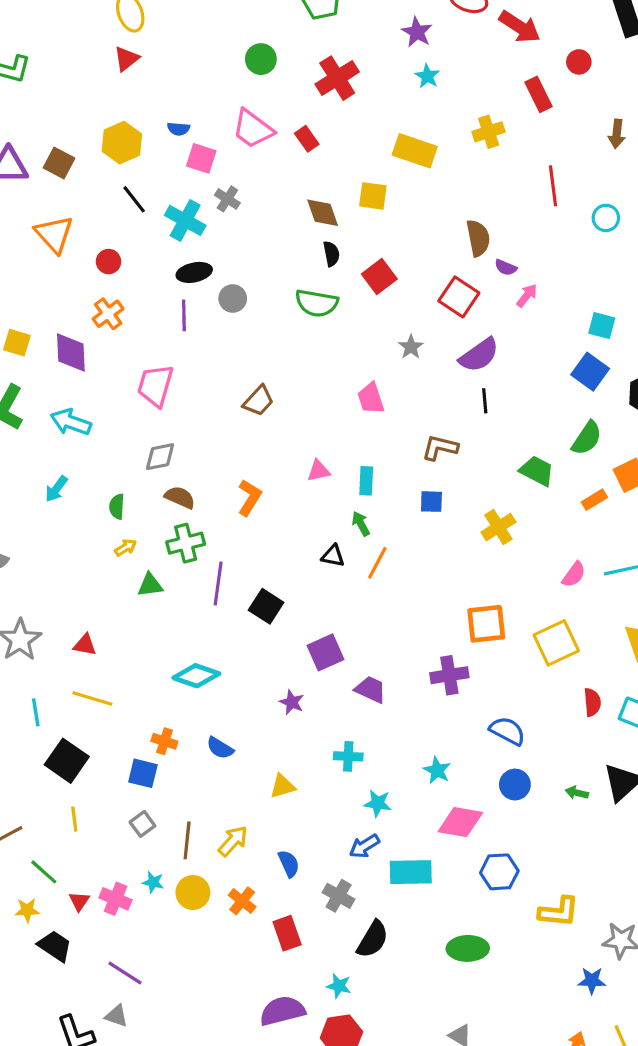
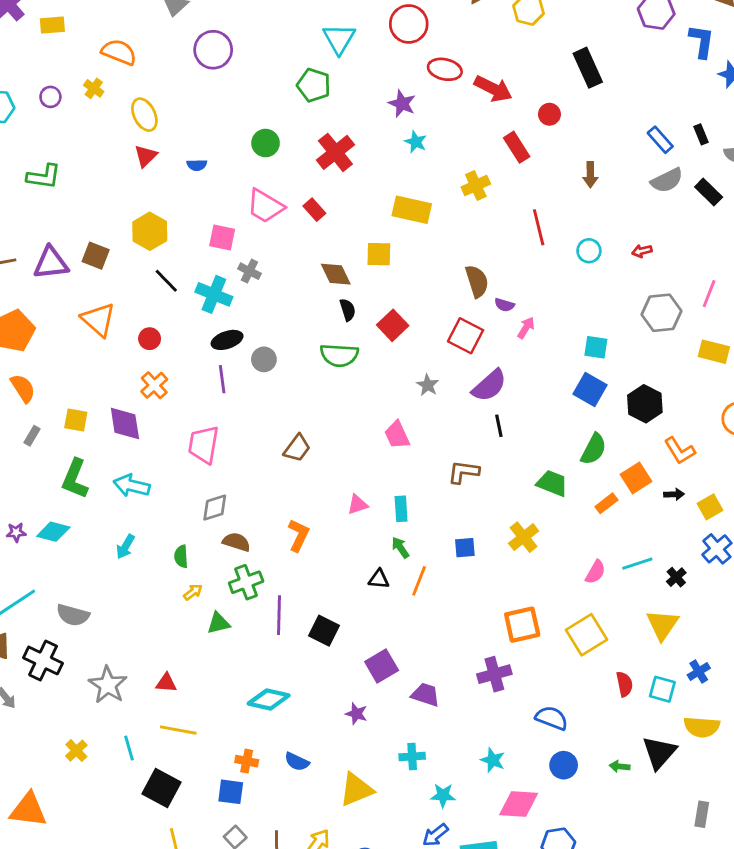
blue semicircle: (179, 129) -> (197, 165), moved
blue square: (431, 502) -> (465, 548), moved
yellow triangle: (282, 786) -> (356, 790), size x1.5

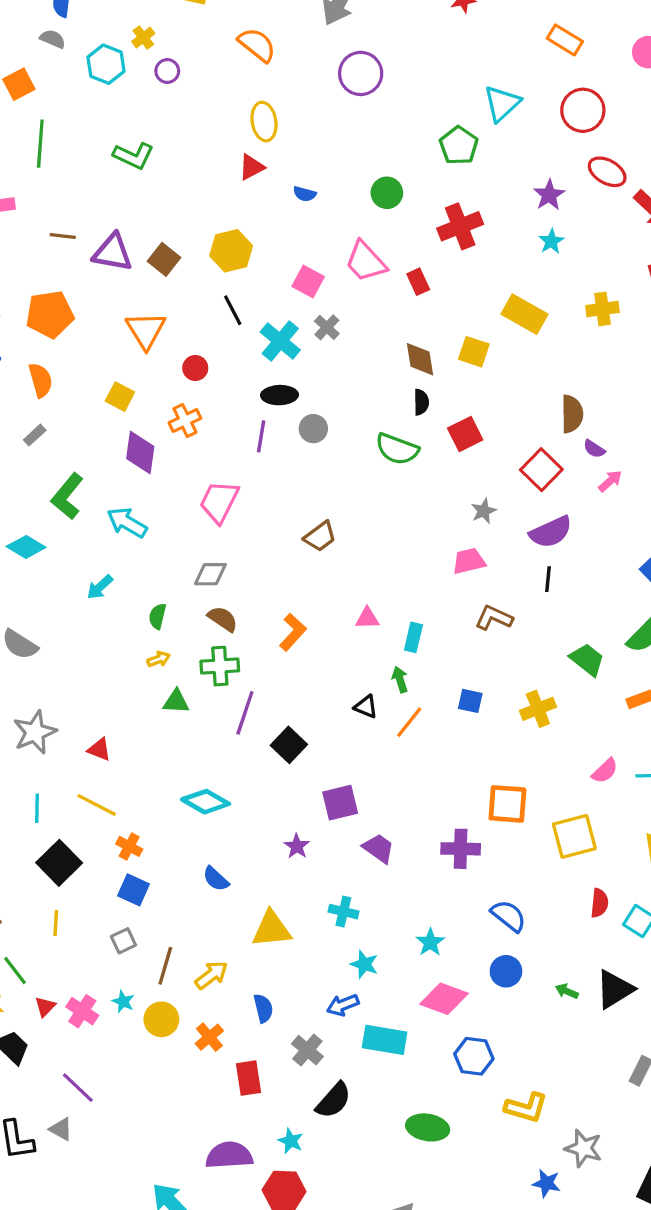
yellow cross: (94, 88) -> (143, 37), moved
yellow square: (76, 420) -> (120, 397), moved
pink trapezoid: (397, 435) -> (469, 561), moved, turned 84
orange cross: (247, 761) -> (129, 846), moved

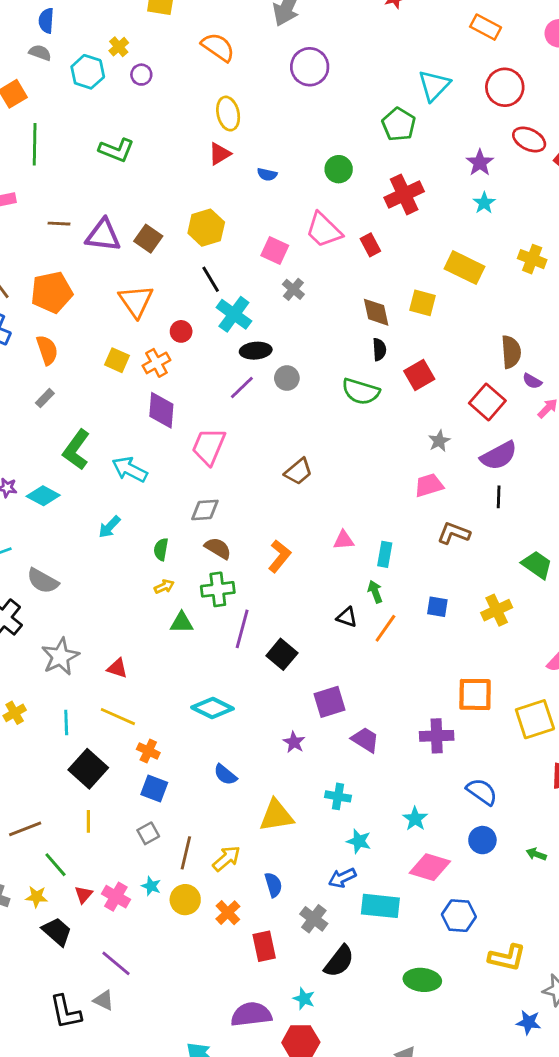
yellow cross: (603, 309) -> (532, 259), turned 32
cyan cross: (280, 341) -> (234, 314), moved
orange cross: (185, 420) -> (156, 363), moved
purple line: (261, 436) -> (242, 388), turned 40
purple diamond: (140, 452) -> (161, 410), moved

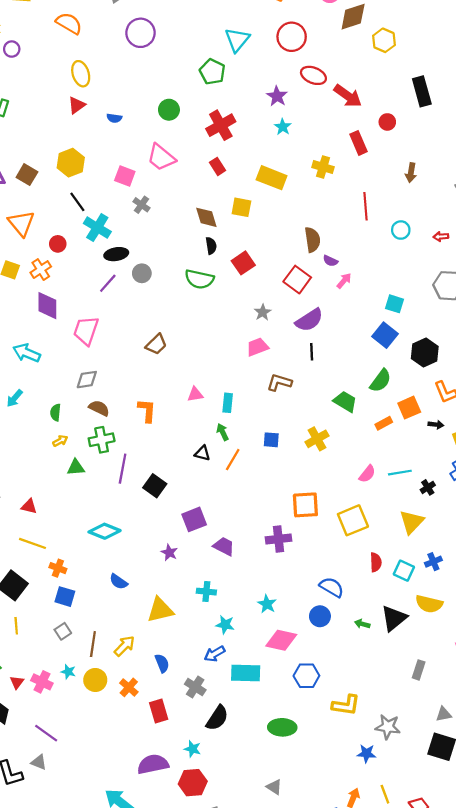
red rectangle: (370, 245) -> (218, 166), moved
orange L-shape: (280, 556) -> (147, 410), turned -30
blue semicircle: (482, 792) -> (332, 587), moved

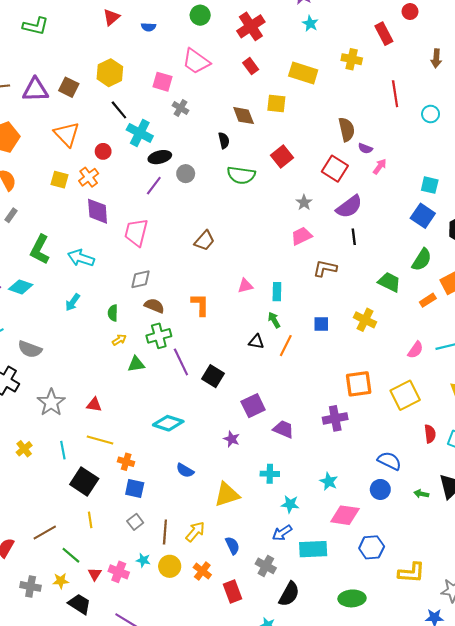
black semicircle: (211, 246) -> (224, 140), moved
yellow cross: (317, 439) -> (365, 320), turned -30
purple line: (123, 469) -> (181, 362), turned -32

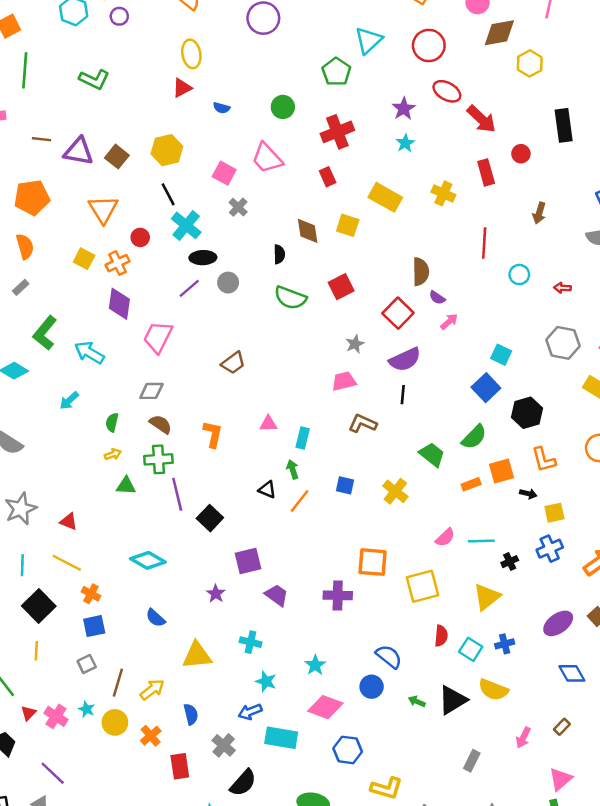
blue square: (135, 489) -> (94, 626), turned -36

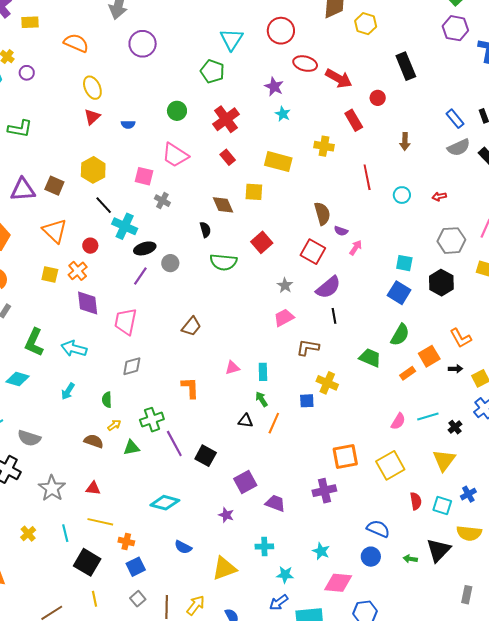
black hexagon: (527, 413) -> (441, 283), moved
brown semicircle: (161, 424) -> (94, 441), moved
yellow cross: (395, 491) -> (327, 383), moved

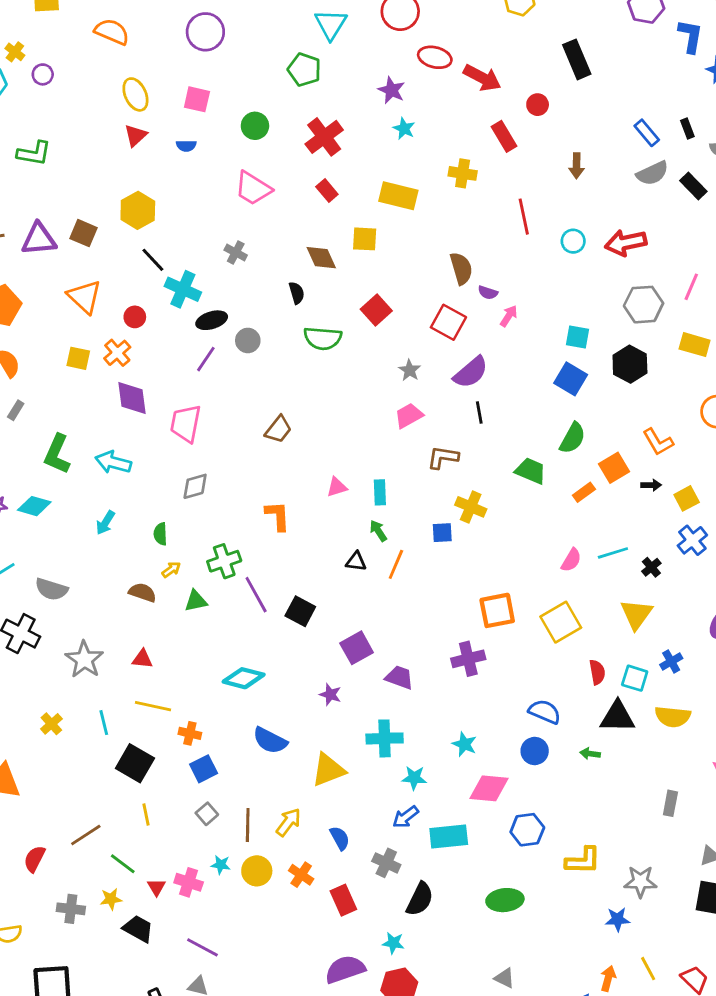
pink square: (144, 176) -> (197, 99), moved
red arrow: (439, 197) -> (626, 243), size x2.0
blue semicircle: (183, 547) -> (270, 741), size x1.4
cyan cross: (264, 547) -> (385, 738), size x1.4
black triangle: (438, 550) -> (617, 717), moved, turned 48

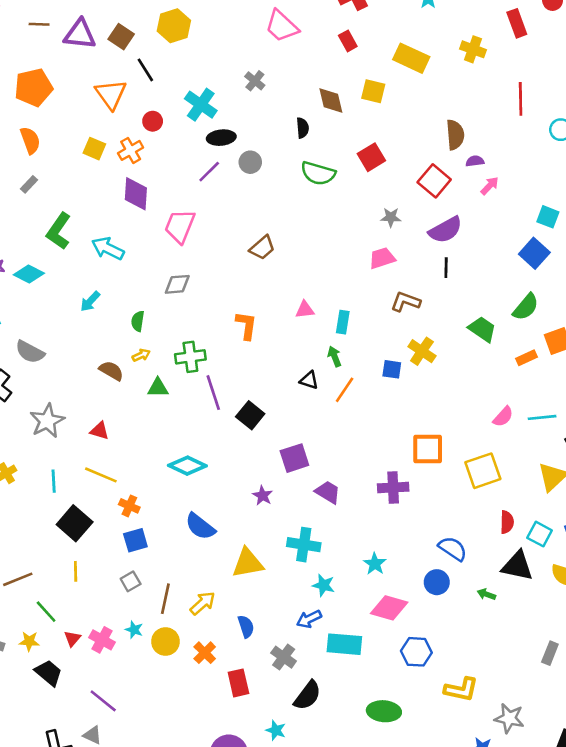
black line: (153, 260) -> (145, 70), moved
purple semicircle: (488, 293) -> (475, 161), turned 144
gray star: (410, 370) -> (391, 217), turned 30

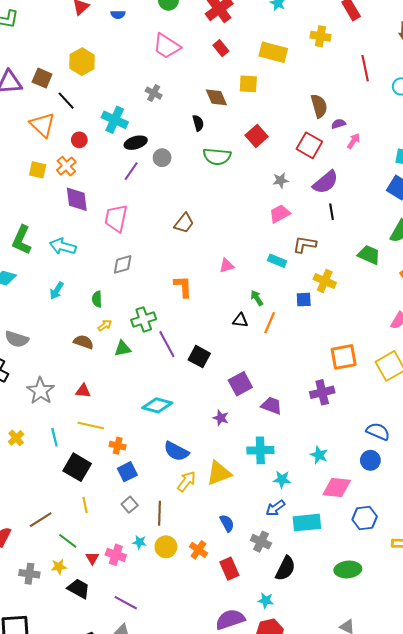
cyan rectangle: (343, 322) -> (277, 261), moved, turned -66
yellow arrow: (203, 603) -> (187, 481), moved

